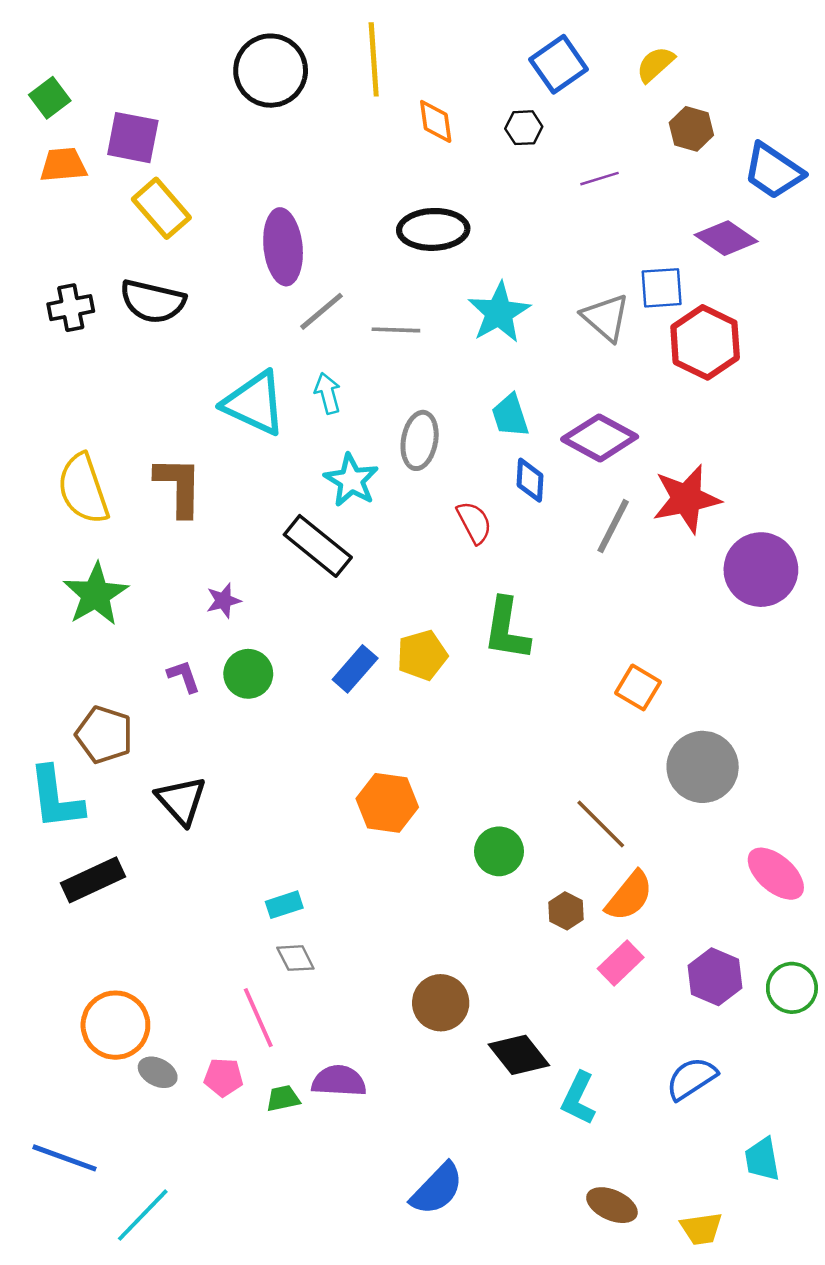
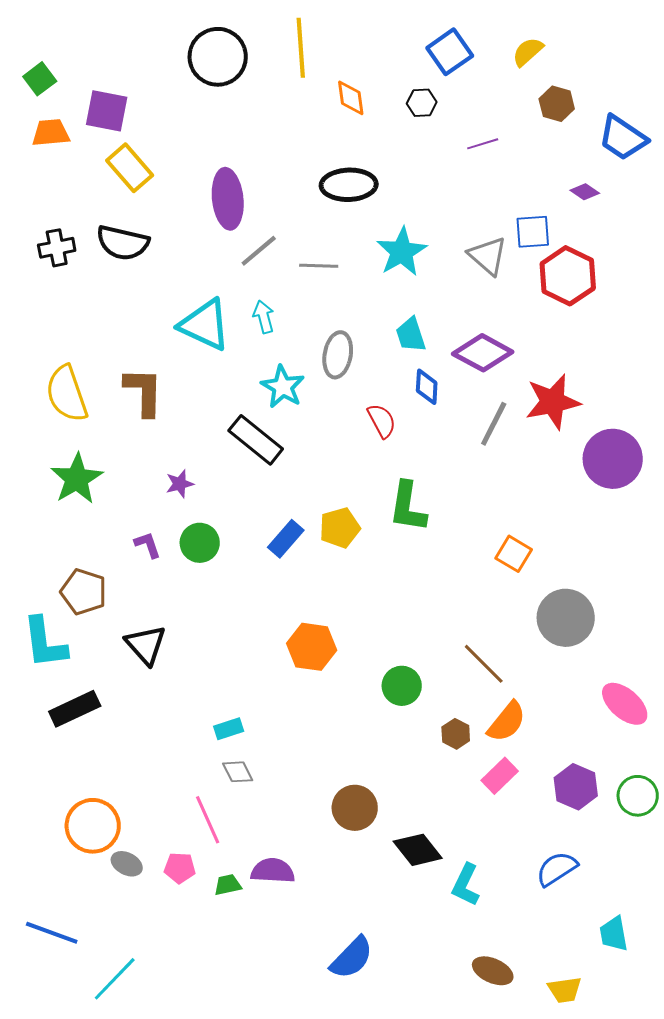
purple diamond: (726, 238) -> (585, 192), size x0.6

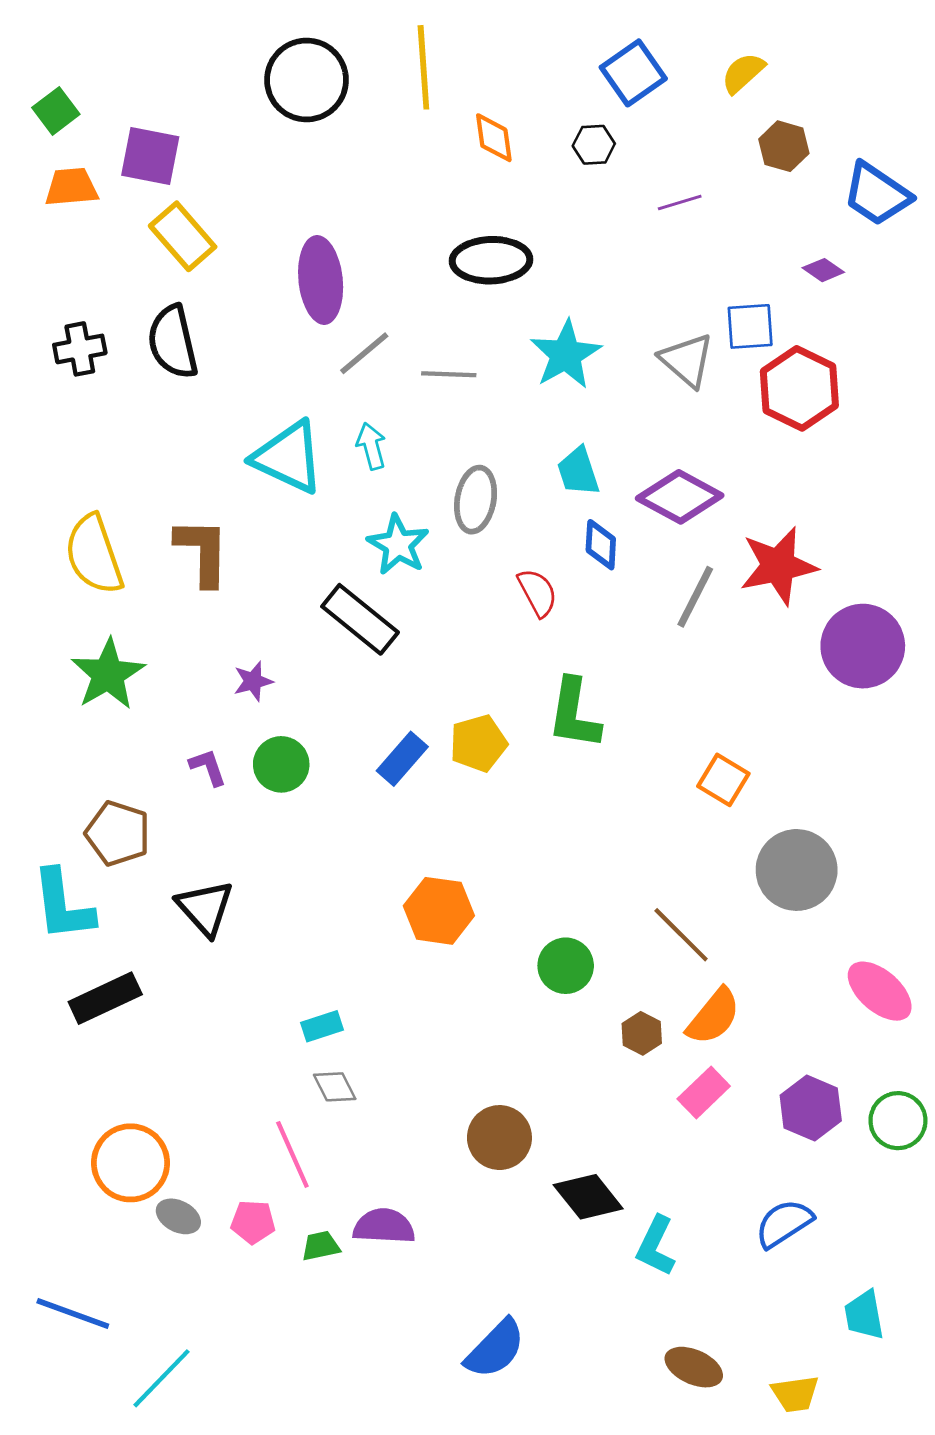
black semicircle: (123, 243) -> (173, 342), turned 64

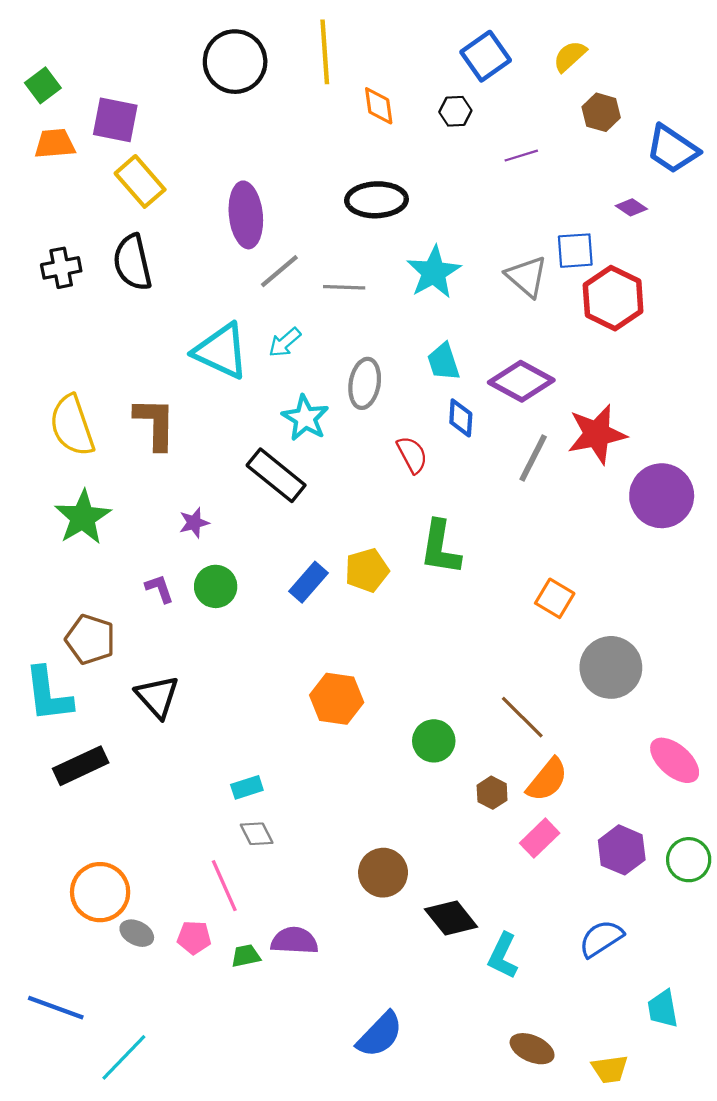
cyan arrow: (371, 446) -> (285, 342), turned -116

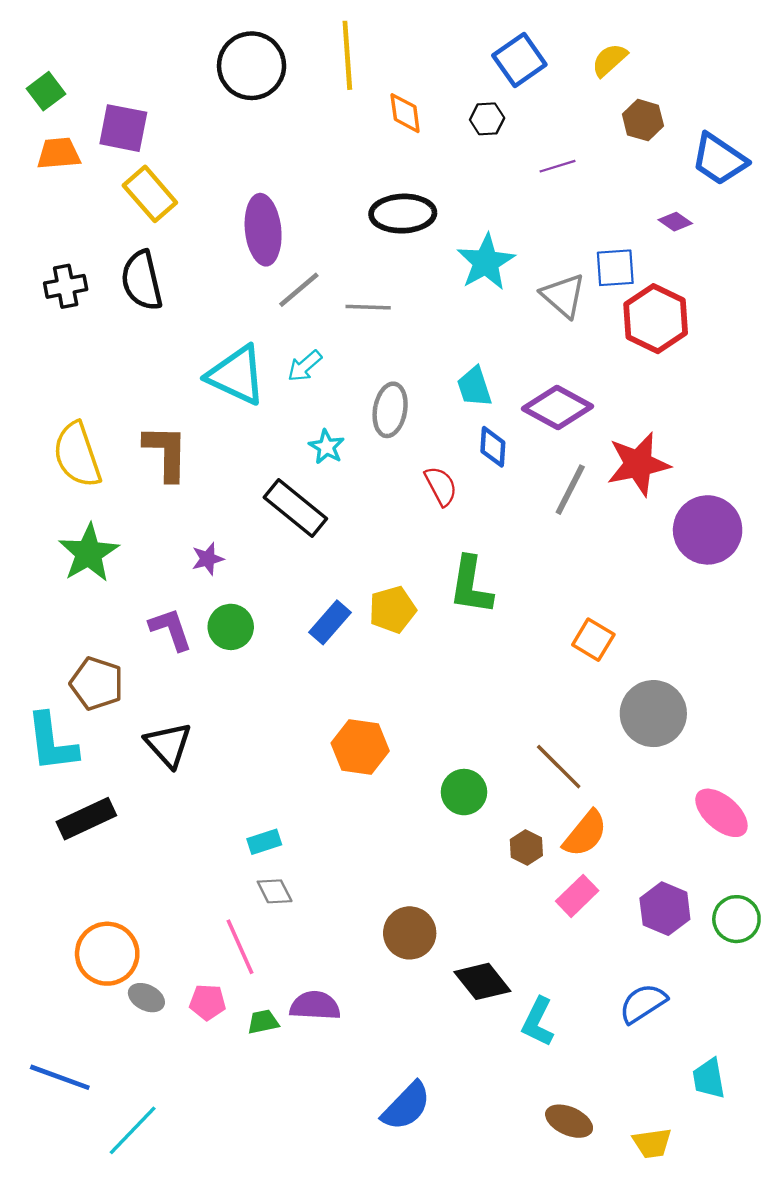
cyan star: (434, 272) -> (486, 262), moved
cyan star: (305, 418) -> (327, 447), size x0.7
purple L-shape: (159, 589) -> (171, 629), size x1.4

